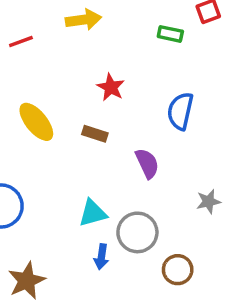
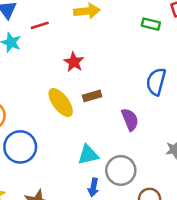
red star: (111, 87) -> (74, 62), moved
yellow ellipse: (36, 122) -> (61, 102), moved
brown rectangle: (95, 134) -> (92, 96), turned -36

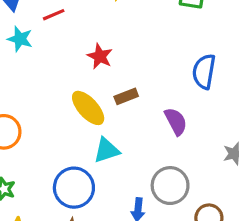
blue circle: (20, 147) -> (74, 188), moved
cyan triangle: (88, 155) -> (107, 150), moved

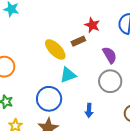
red star: (100, 56) -> (92, 25), moved
gray circle: (170, 186) -> (110, 81), moved

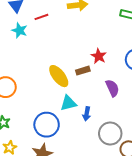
gray circle: (110, 81) -> (110, 134), moved
blue arrow: (89, 110) -> (87, 114), moved

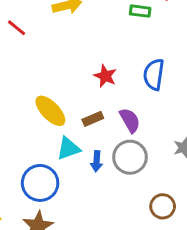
red line: (41, 17) -> (17, 28), turned 64
brown rectangle: (83, 71) -> (93, 119), moved
gray circle: (110, 134) -> (130, 157), moved

